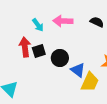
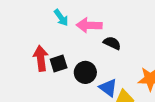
black semicircle: (97, 22) -> (112, 43), moved
cyan arrow: (38, 25) -> (61, 18), moved

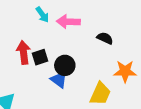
black semicircle: (112, 43) -> (105, 38), moved
blue triangle: (108, 88) -> (59, 80), moved

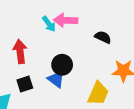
cyan arrow: (42, 15) -> (49, 24), moved
black square: (40, 57) -> (25, 84), moved

